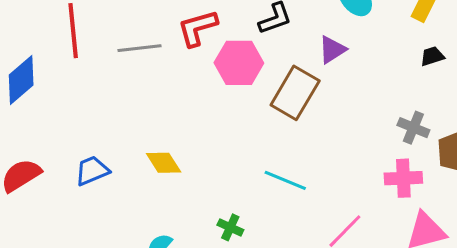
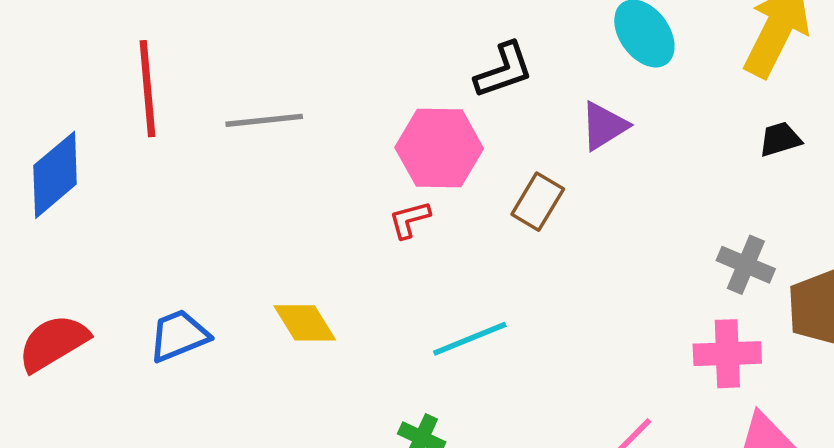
red L-shape: (197, 28) -> (409, 220), moved, size x0.6
brown rectangle: (295, 93) -> (538, 202), size x0.6
cyan line: (285, 180) -> (470, 339), moved, turned -45

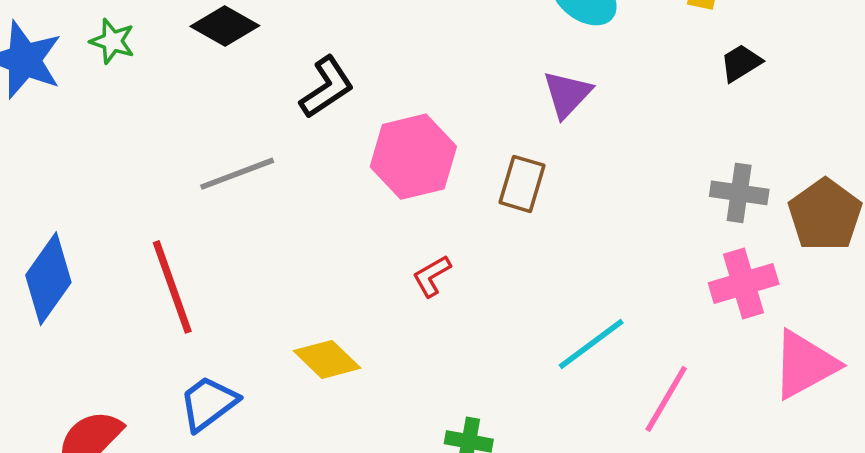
black L-shape: (504, 70) -> (327, 87), moved
red line: (147, 89) -> (172, 287), moved
red L-shape: (409, 220) -> (432, 276), moved
cyan line: (470, 339) -> (591, 344), moved

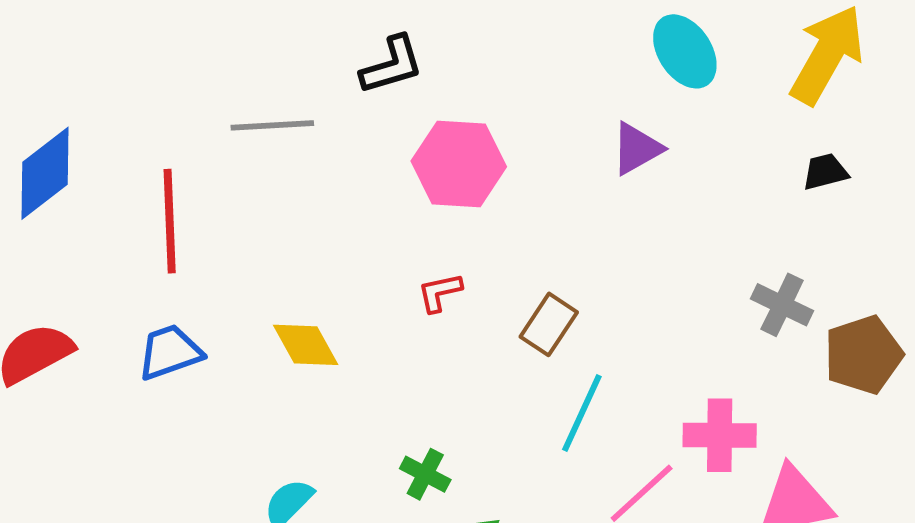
brown rectangle: (522, 184) -> (549, 324), moved
pink cross: (744, 284) -> (720, 435), moved
cyan line: (591, 344) -> (582, 413), turned -46

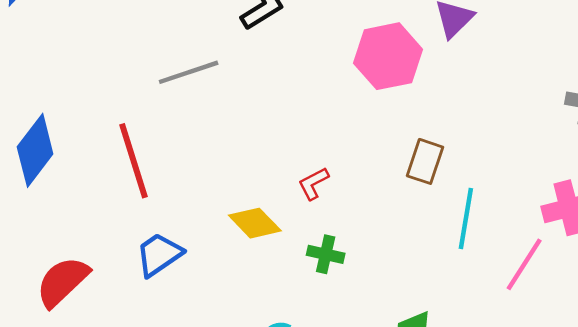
pink hexagon: (459, 164) -> (388, 56), moved
red L-shape: (440, 292) -> (313, 183), moved
green cross: (425, 474) -> (326, 254), moved

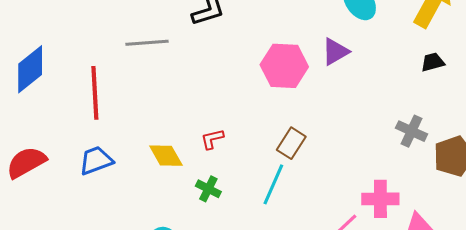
cyan line: (466, 218) -> (273, 184), moved

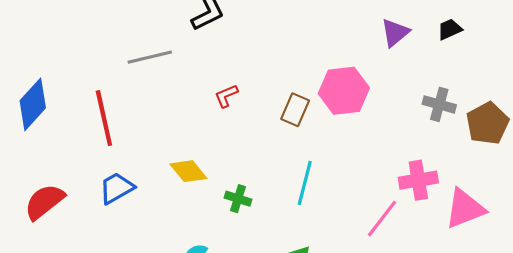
purple triangle: (335, 52) -> (395, 33), moved
pink hexagon: (284, 66) -> (344, 91), moved
red L-shape: (212, 139) -> (226, 96), moved
brown rectangle: (291, 143) -> (295, 110), moved

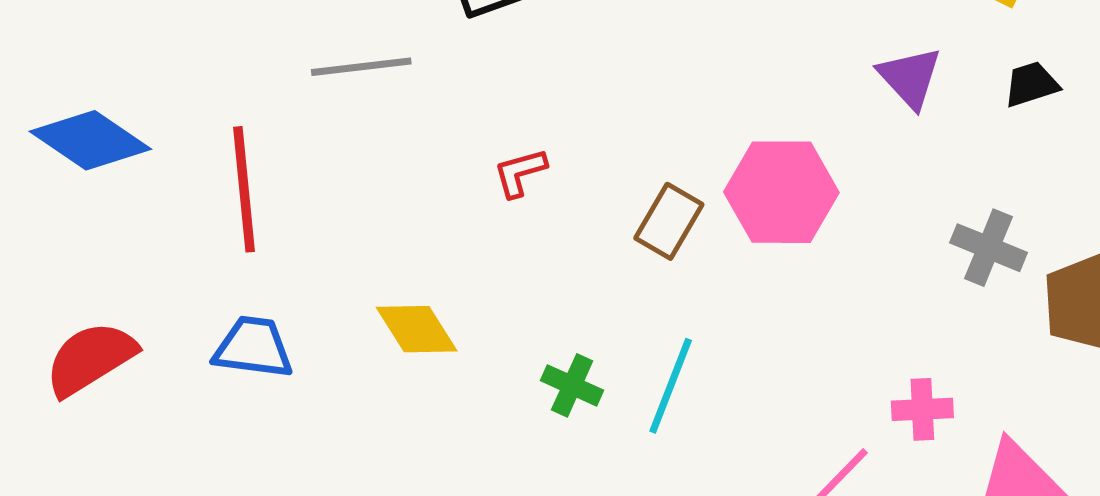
purple triangle: (395, 33) -> (910, 77), turned -40
blue diamond: (33, 104) -> (90, 140), turned 75
pink cross: (418, 180) -> (922, 409), size x0.7
blue trapezoid: (116, 188) -> (253, 347), turned 30
green cross: (238, 199) -> (572, 385), moved

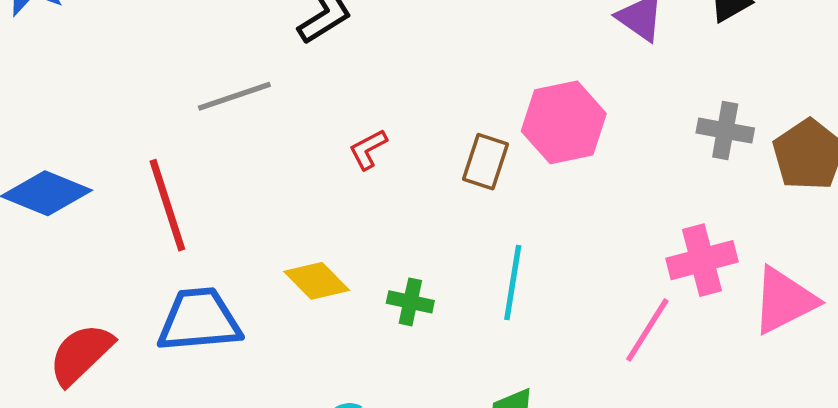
blue trapezoid: (253, 347) -> (199, 320), size x1.4
green cross: (572, 385) -> (410, 302), moved
pink cross: (922, 409) -> (702, 260), size x1.5

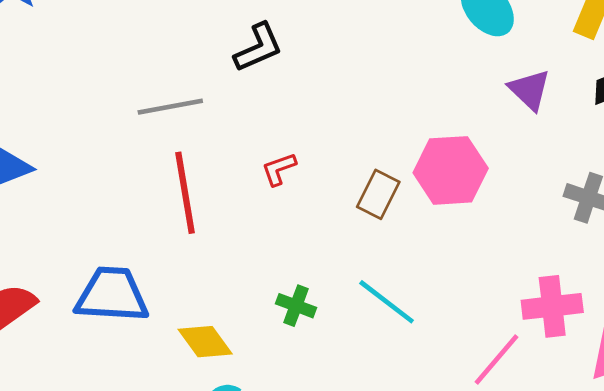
red line: (167, 205) -> (185, 193), moved
yellow diamond: (317, 281) -> (205, 342), moved
cyan line: (513, 283) -> (387, 302), turned -70

